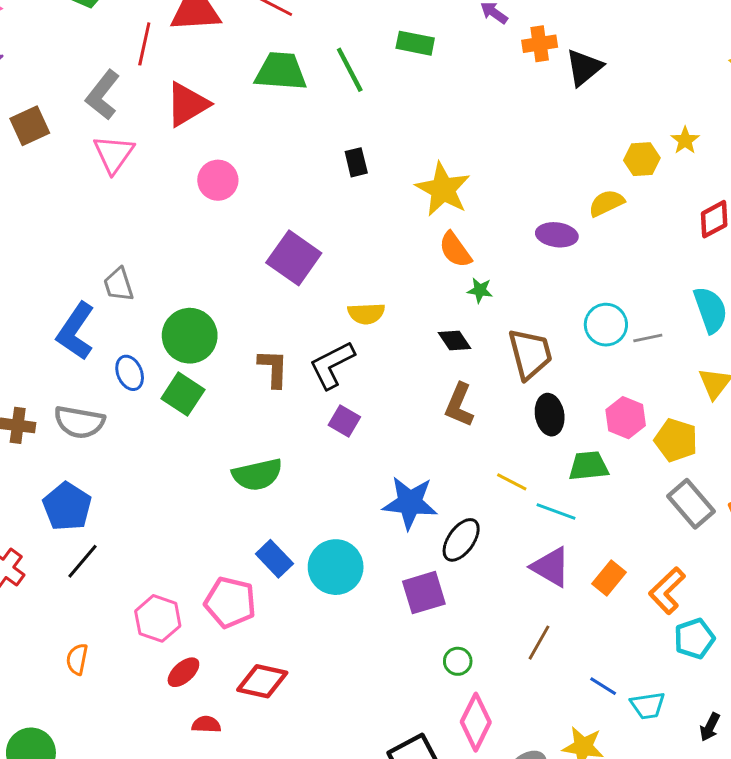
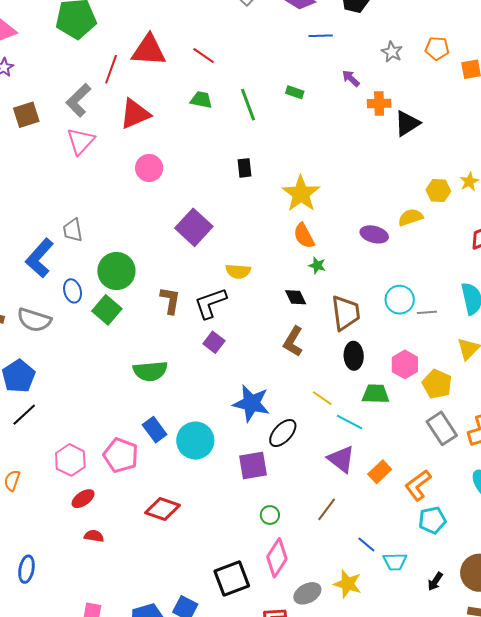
green rectangle: (415, 43) -> (295, 92), size x0.7
green trapezoid: (281, 71) -> (201, 100), size x0.6
red diamond: (262, 681) -> (162, 509), moved

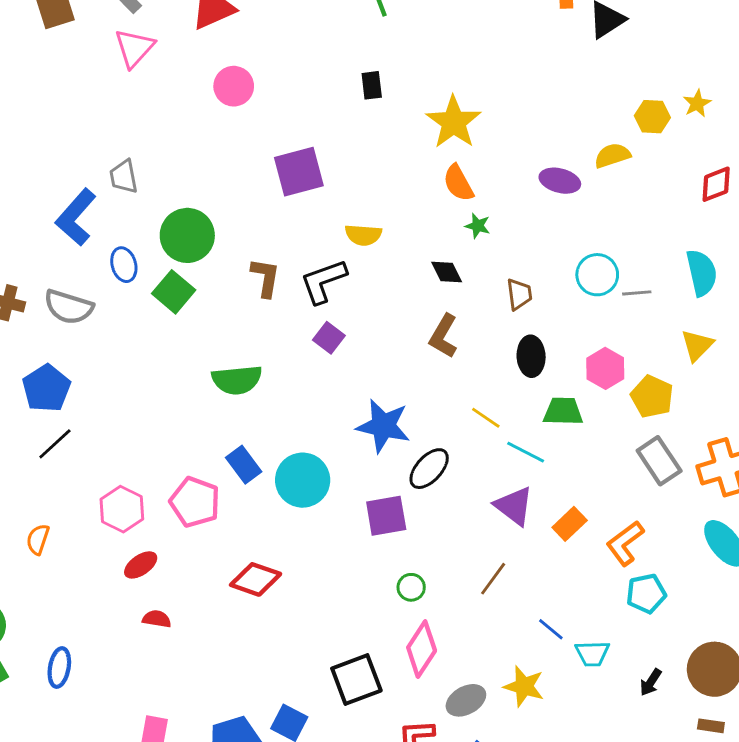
purple square: (194, 227) -> (299, 172), turned 33
brown trapezoid: (346, 313) -> (519, 294), size x0.6

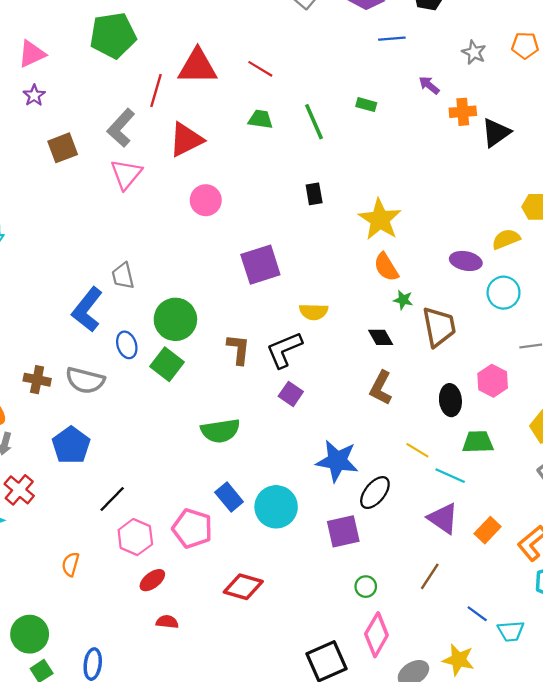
cyan circle: (597, 275) -> (504, 293), moved
brown trapezoid: (519, 294) -> (439, 327), moved, size x1.6
pink hexagon: (605, 368) -> (493, 381), moved
black line: (55, 444) -> (112, 499), moved

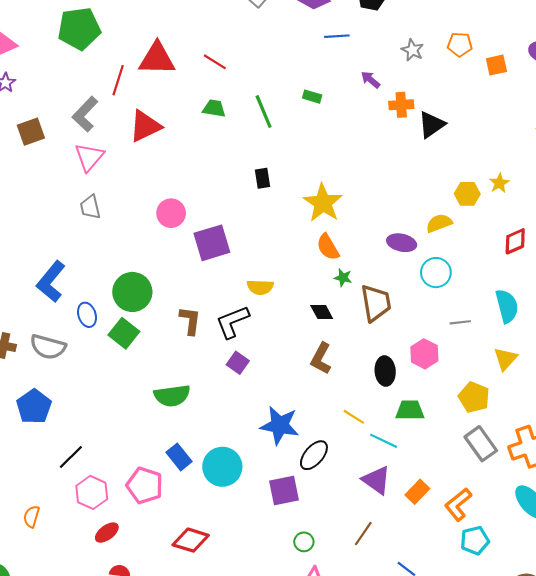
pink circle: (206, 200) -> (171, 213), moved
gray trapezoid: (123, 276) -> (90, 207), moved

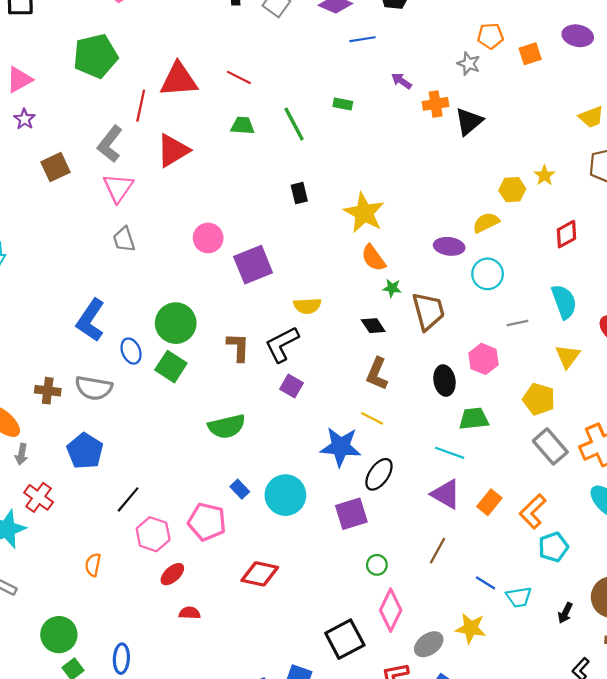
gray star: (412, 50) -> (469, 64), moved
yellow line: (354, 417) -> (372, 418), moved
blue rectangle: (179, 457) -> (240, 489), size x0.7

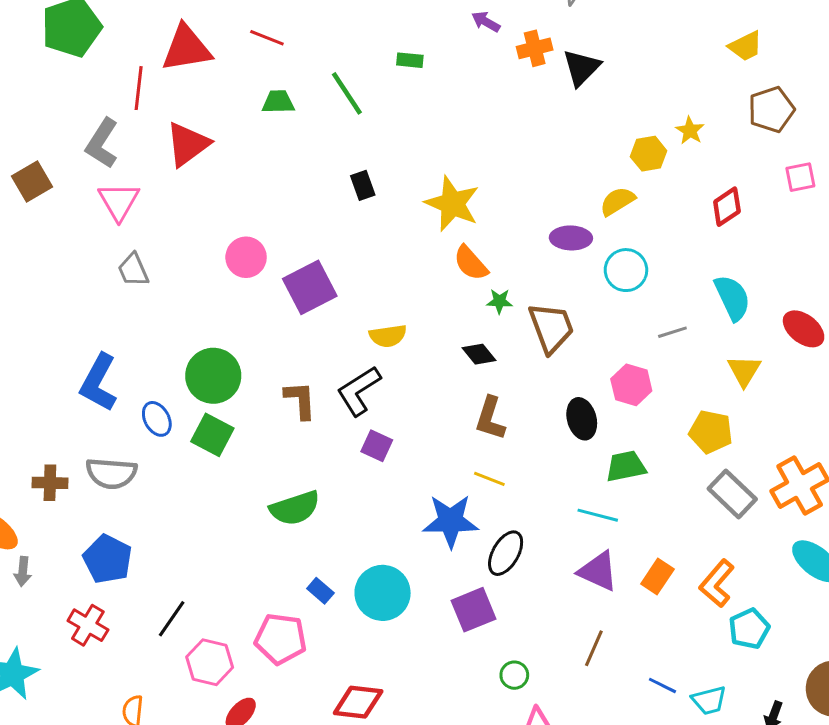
red cross: (39, 497) -> (88, 625), moved

